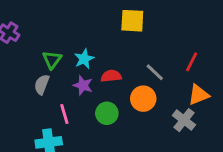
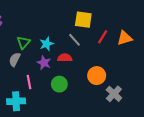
red line: (192, 62) -> (103, 37), moved
gray line: (155, 72) -> (75, 40), moved
orange triangle: (199, 95) -> (125, 38), moved
orange circle: (143, 99) -> (97, 76), moved

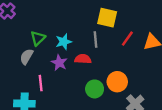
gray line: (75, 40) -> (96, 40), turned 32
green circle: (59, 84) -> (95, 89), moved

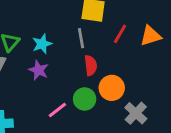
red semicircle: (83, 59) -> (91, 65), moved, turned 84
pink line: (41, 83) -> (57, 110), moved, turned 63

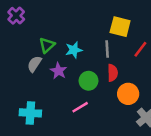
purple star: (39, 70) -> (58, 71), moved
green circle: (85, 99) -> (89, 81), moved

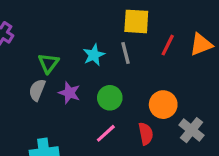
cyan star: (74, 50) -> (94, 55), moved
red semicircle: (113, 73) -> (146, 134), moved

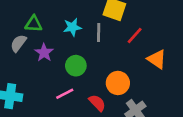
orange triangle: (201, 44) -> (157, 59), moved, turned 40
green triangle: (48, 63) -> (34, 24), turned 42
red semicircle: (146, 134) -> (97, 103), turned -48

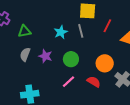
green triangle: (34, 24) -> (24, 31), moved

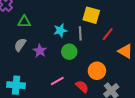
green circle: (71, 59) -> (69, 52), moved

